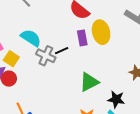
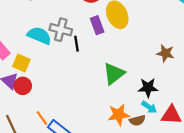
black line: (62, 51) -> (76, 44), turned -64
gray cross: (46, 56) -> (61, 30), moved

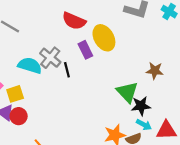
gray cross: (61, 30) -> (50, 58), turned 30
yellow square: (21, 63) -> (15, 94), turned -36
green triangle: (114, 74) -> (127, 92), moved, turned -30

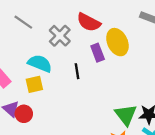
gray cross: (50, 58) -> (60, 36), moved
green triangle: (127, 92) -> (126, 115), moved
yellow square: (15, 94) -> (34, 84), moved

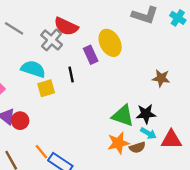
red semicircle: (89, 22) -> (66, 26), moved
yellow square: (34, 84) -> (46, 88), moved
green triangle: (126, 115) -> (123, 116), turned -30

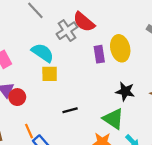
black line: (71, 75) -> (70, 110), moved, turned 72
black star: (146, 114) -> (125, 91), moved

